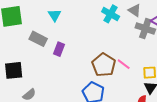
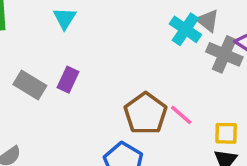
cyan cross: (111, 14) -> (185, 29), moved
gray rectangle: (38, 39) -> (30, 85), moved

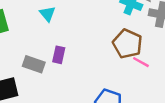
brown pentagon: (145, 113) -> (127, 44), moved

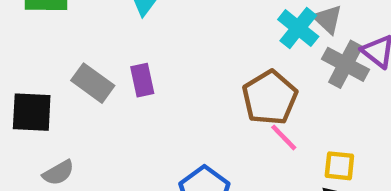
purple rectangle: (59, 55) -> (142, 80), turned -42

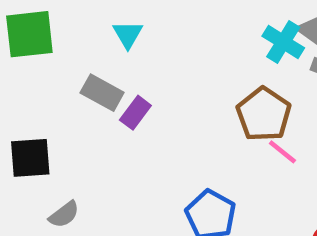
purple rectangle: (142, 80) -> (135, 113), turned 56
gray rectangle: (93, 83) -> (102, 93), moved

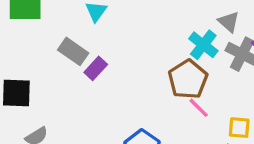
cyan cross: (283, 42) -> (203, 45), moved

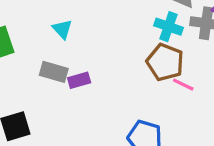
purple rectangle: (96, 68) -> (79, 80), turned 50

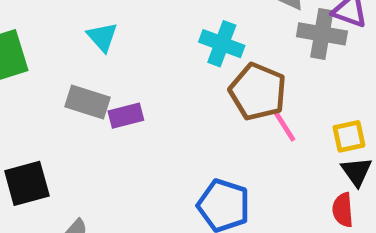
cyan cross: (168, 27) -> (222, 44), moved
pink line: (183, 85) -> (285, 126), turned 30

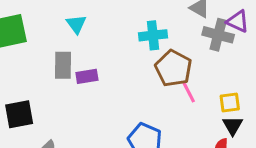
cyan cross: (222, 44) -> (153, 35), turned -32
gray rectangle: (88, 102) -> (63, 65), turned 68

